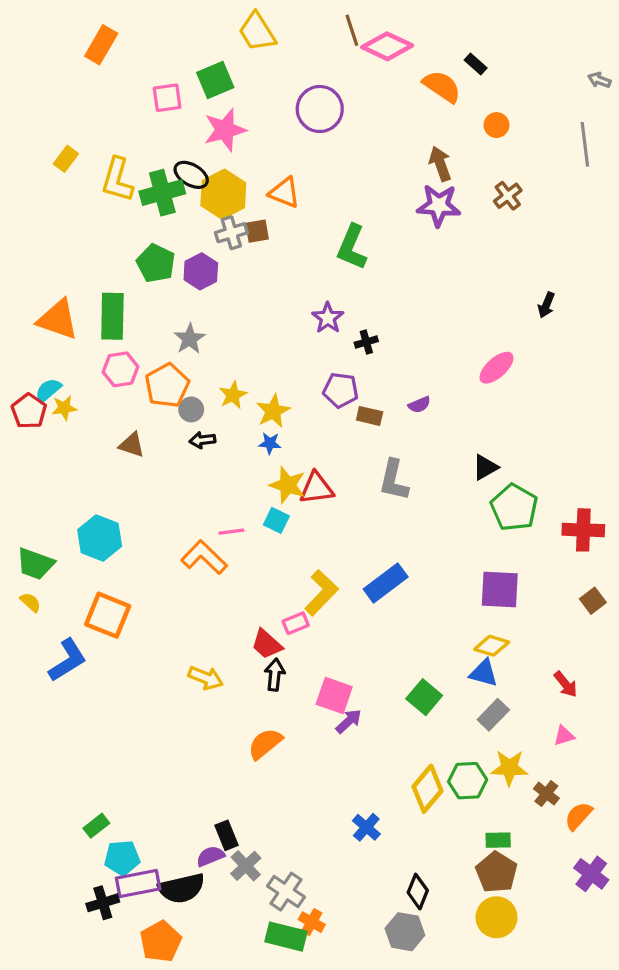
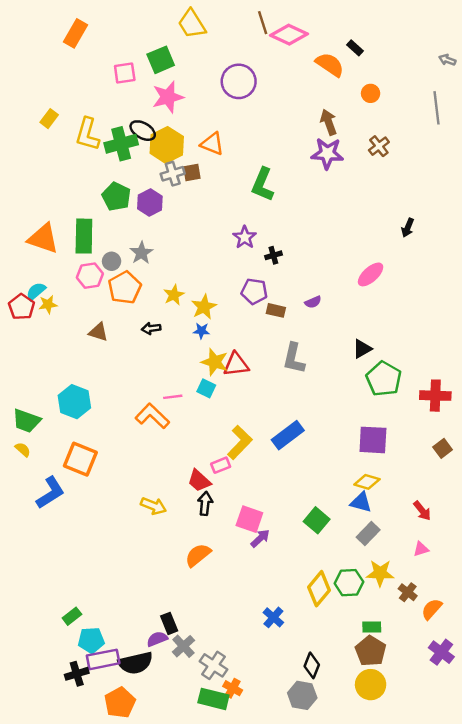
gray circle: (191, 409) -> (112, 261), moved

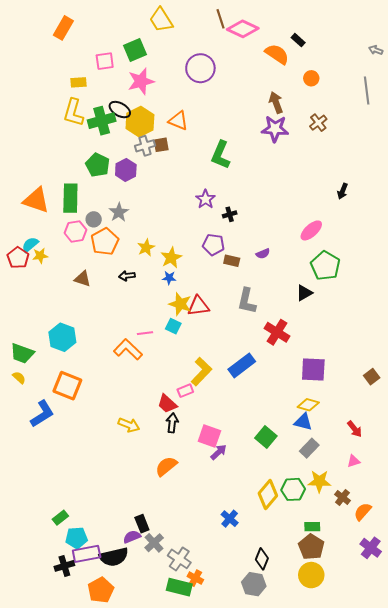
yellow rectangle: (49, 119) -> (78, 82), moved, turned 49
green pentagon: (384, 379) -> (325, 266), moved
red cross: (435, 396) -> (277, 332), moved, turned 30

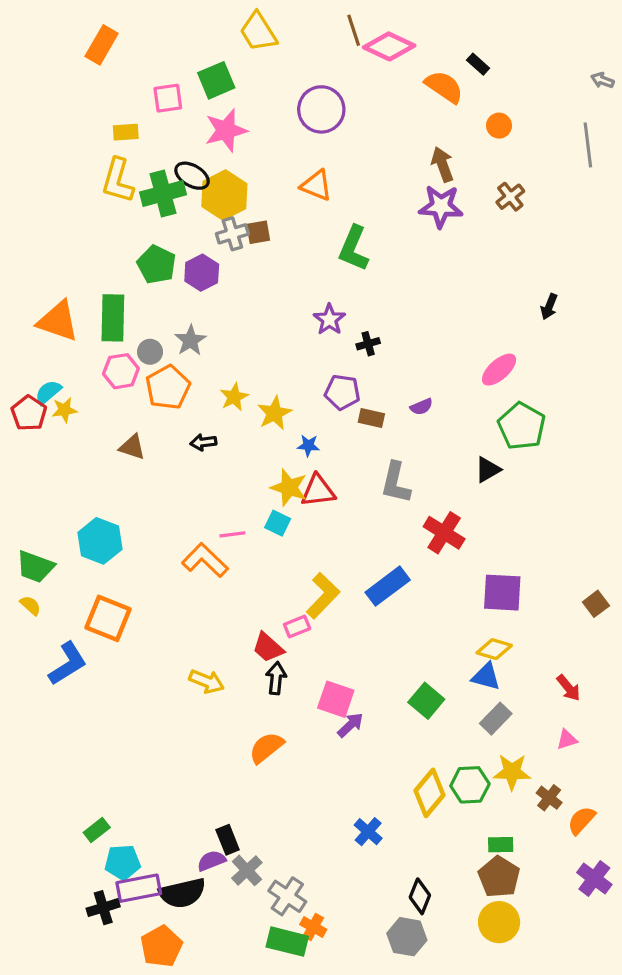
orange triangle: (178, 121) -> (316, 185), moved
blue star: (169, 278) -> (308, 445), moved

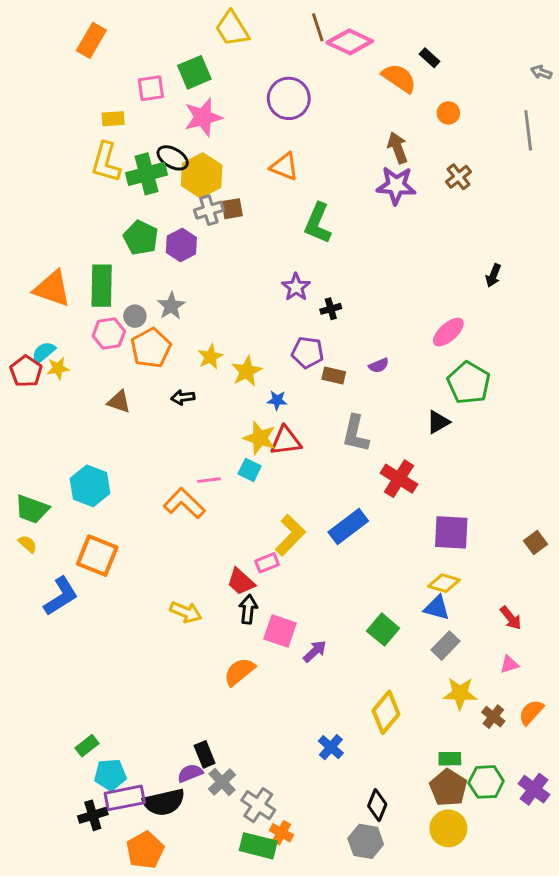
pink square: (336, 699) -> (280, 631), moved
green hexagon: (470, 785) -> (486, 782), moved
orange semicircle: (581, 820) -> (531, 712), moved

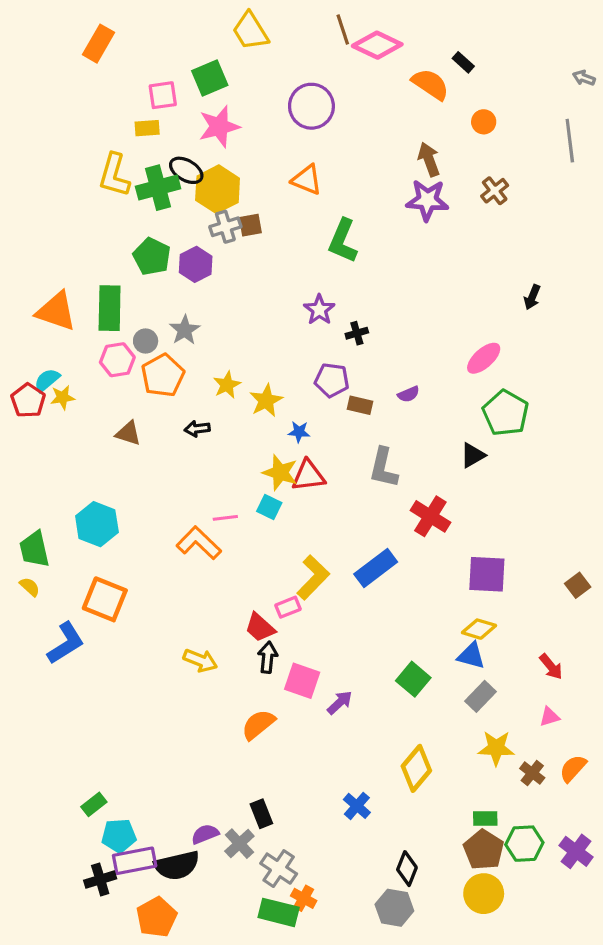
yellow rectangle: (113, 119) -> (147, 128), moved
green trapezoid: (32, 509) -> (34, 549), turned 57
black rectangle: (205, 754) -> (261, 814), moved

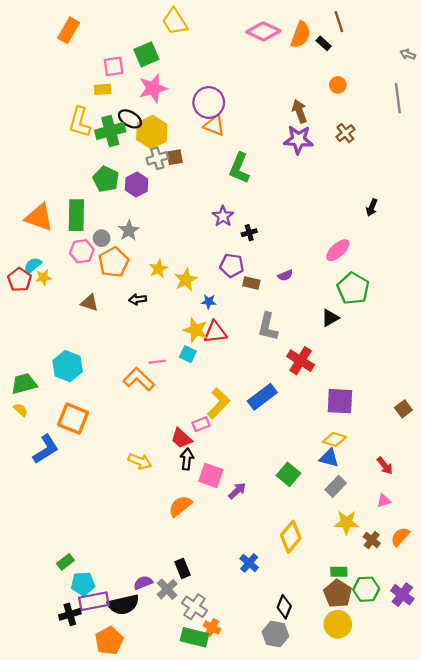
brown line: (343, 29) -> (339, 22), moved
orange semicircle: (430, 84) -> (301, 35), moved, turned 76
purple circle: (311, 106) -> (209, 102), moved
green trapezoid: (34, 549) -> (24, 384), turned 88

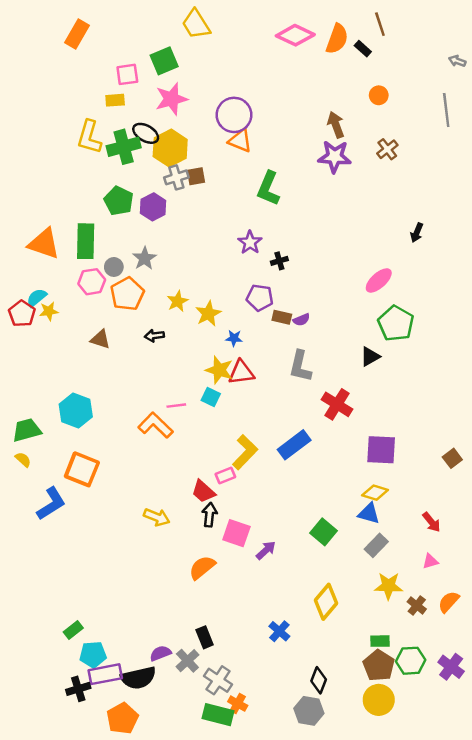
purple semicircle: (285, 275) -> (301, 320), moved

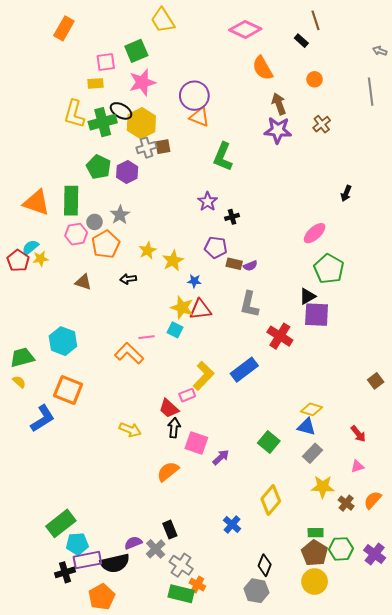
orange semicircle: (337, 39) -> (263, 68), moved, turned 130
purple square: (381, 450) -> (317, 315), moved
green rectangle: (73, 630) -> (61, 523), size x1.8

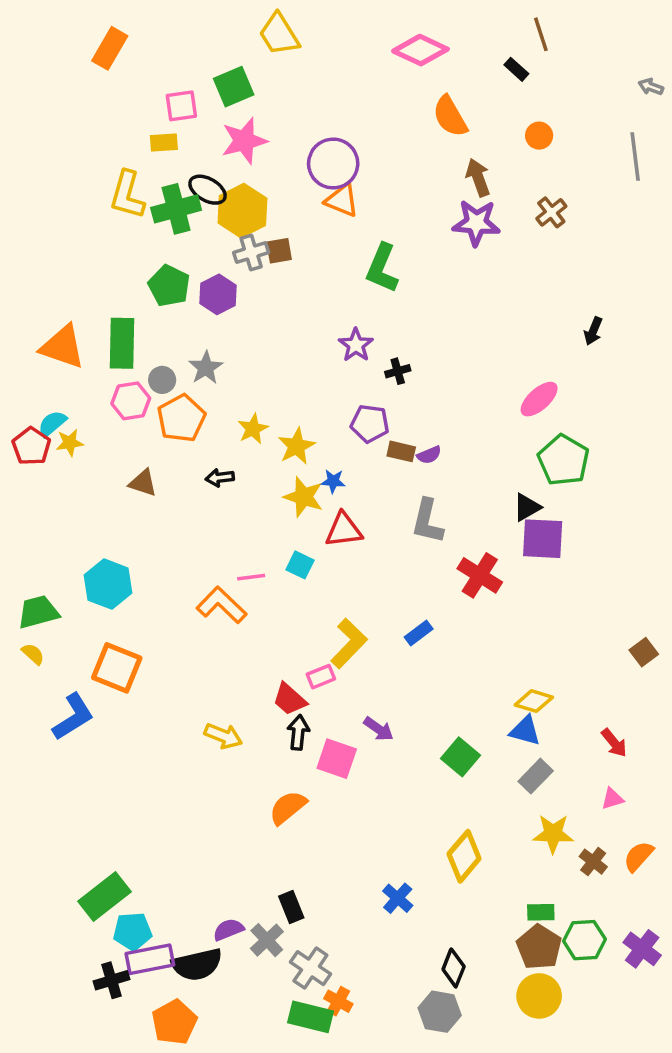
yellow star: (182, 308) -> (303, 497), moved
blue rectangle: (244, 370) -> (419, 633), size x0.6
purple arrow: (221, 457) -> (379, 729), moved, turned 78

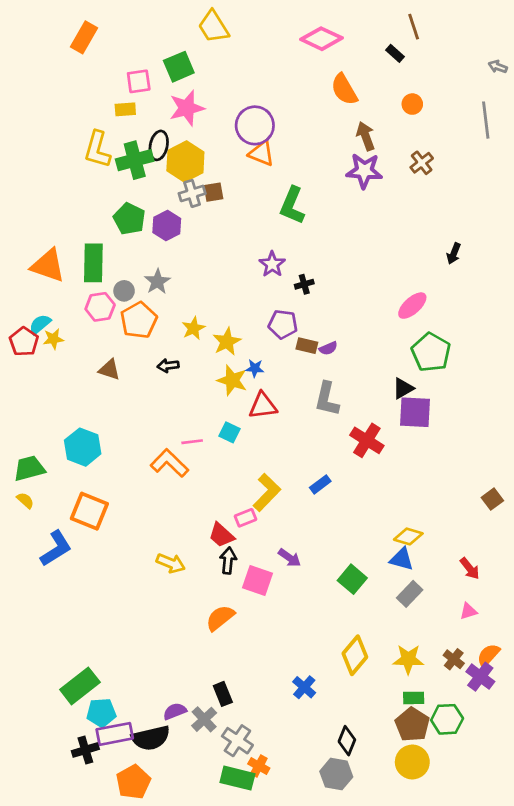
black ellipse: (208, 190) -> (159, 145), turned 72
yellow star: (553, 834) -> (408, 659), moved
purple cross: (642, 949) -> (480, 677), moved

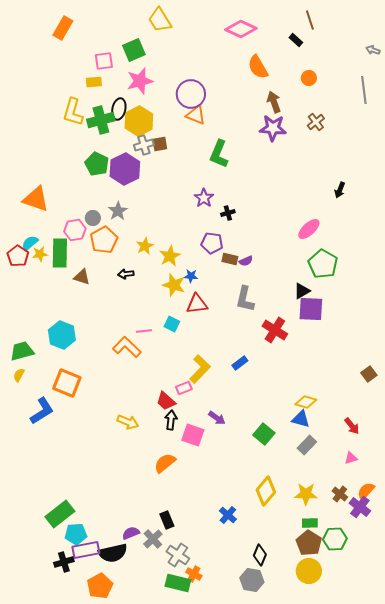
purple hexagon: (167, 225) -> (125, 169), size x1.4
green rectangle: (93, 263) -> (60, 253), moved
yellow semicircle: (25, 500) -> (19, 375), turned -104

